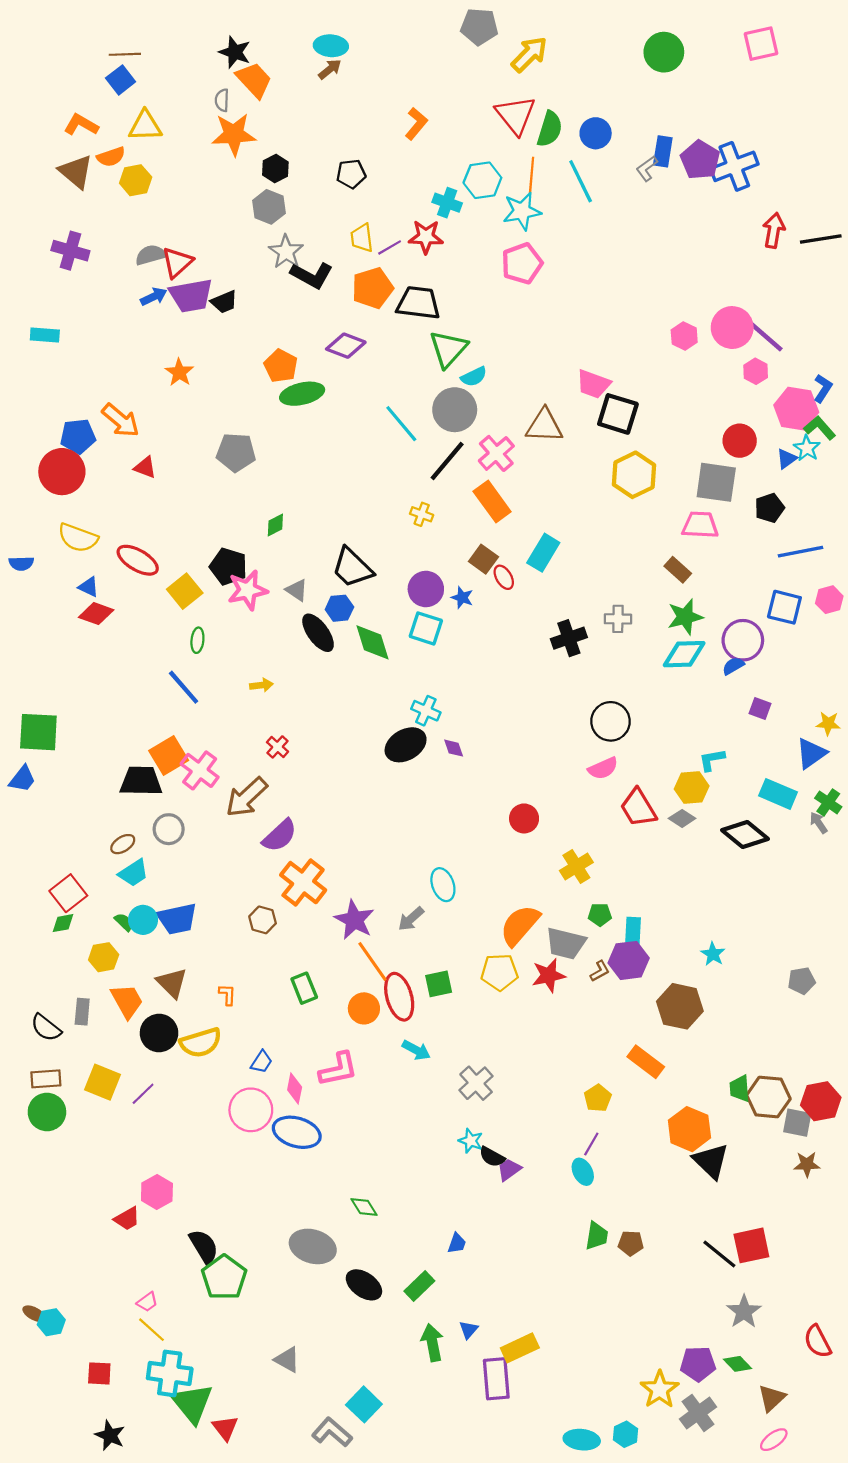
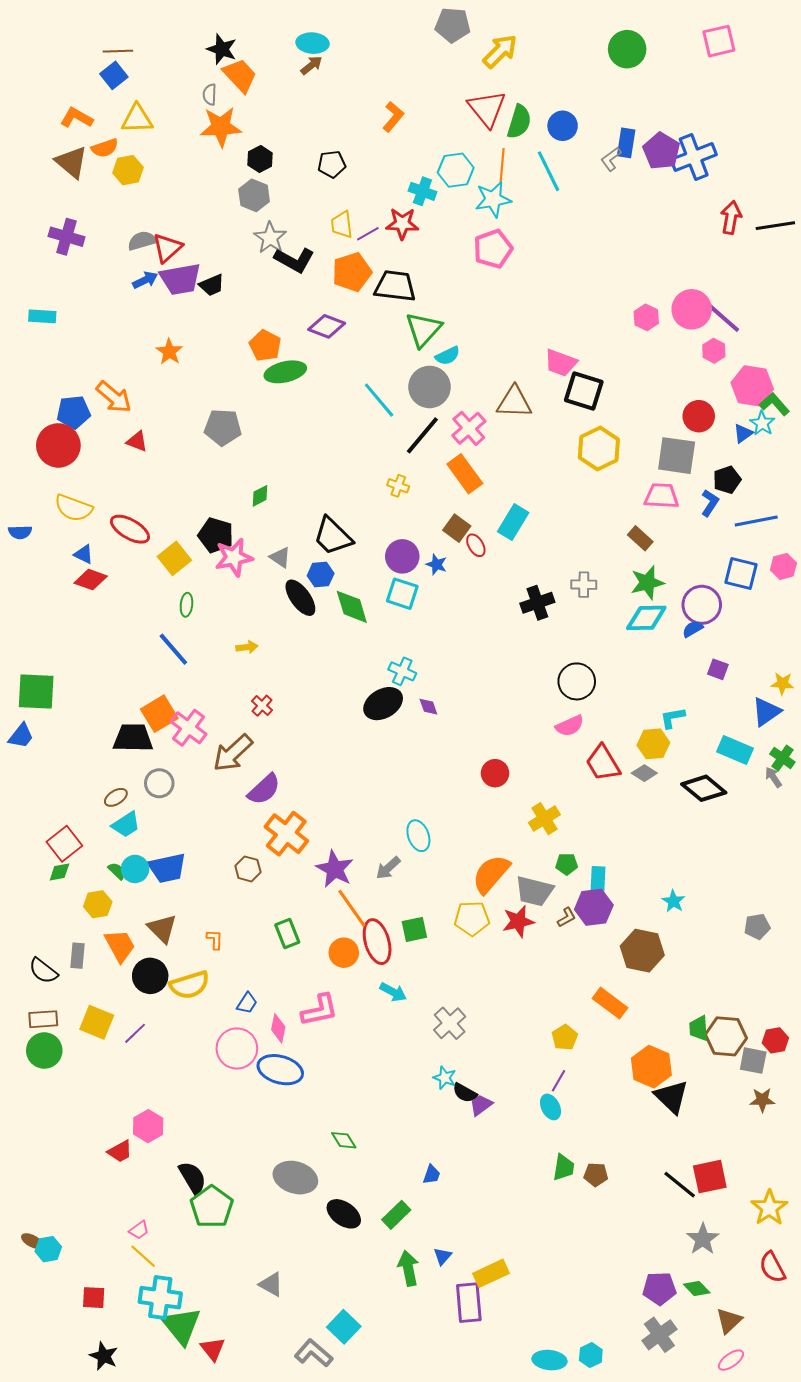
blue L-shape: (823, 388) -> (710, 503), moved
red hexagon: (821, 1101) -> (775, 1040), size x0.7
yellow star: (660, 1389) -> (769, 1208), moved

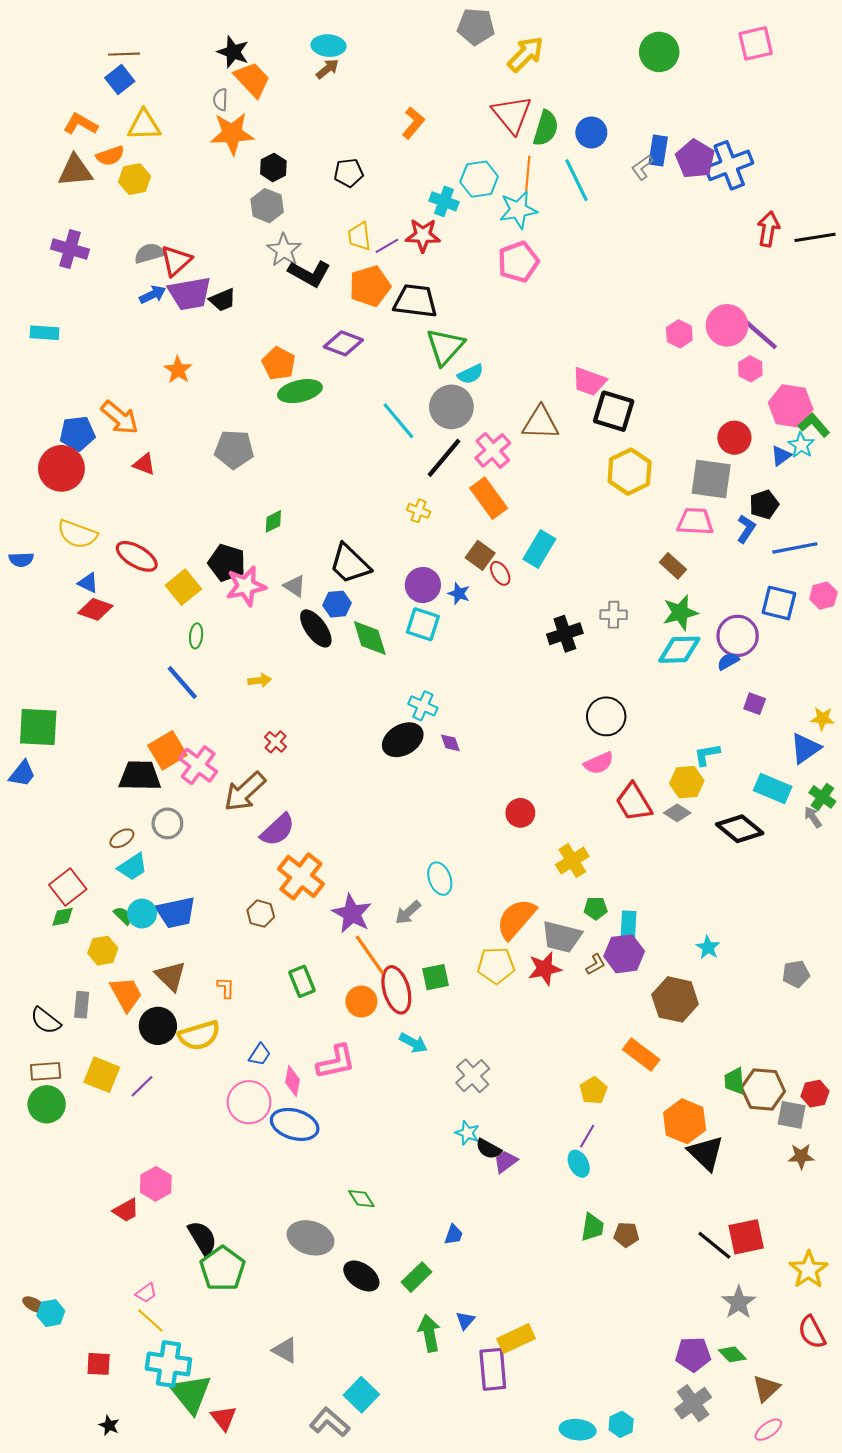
brown triangle: (71, 162) -> (75, 171), turned -45
black star: (104, 1356) -> (109, 1425), size x0.7

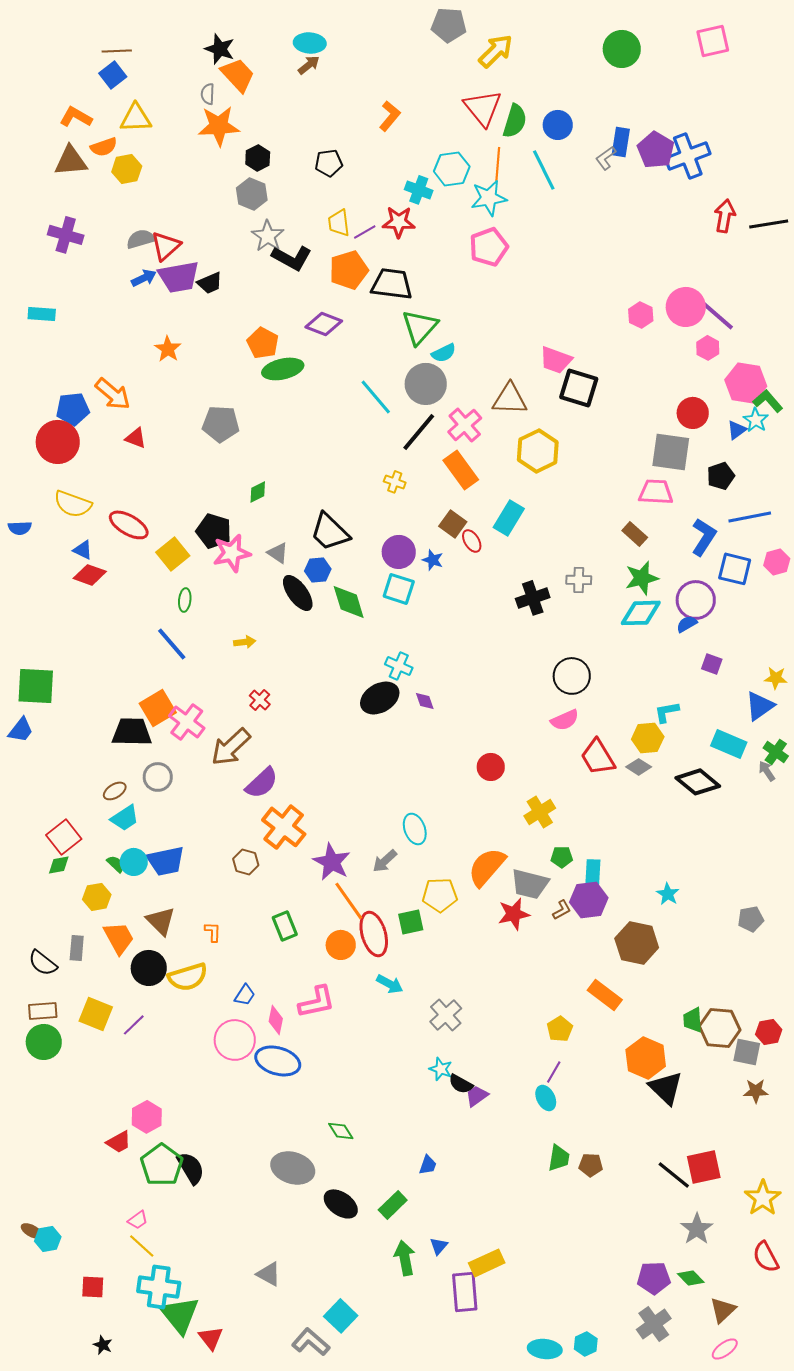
yellow hexagon: (630, 472) -> (538, 451), moved
blue L-shape: (746, 529) -> (704, 537), moved, size x1.4
yellow pentagon: (496, 965) -> (440, 895), moved
green pentagon: (223, 1269) -> (162, 1165), moved

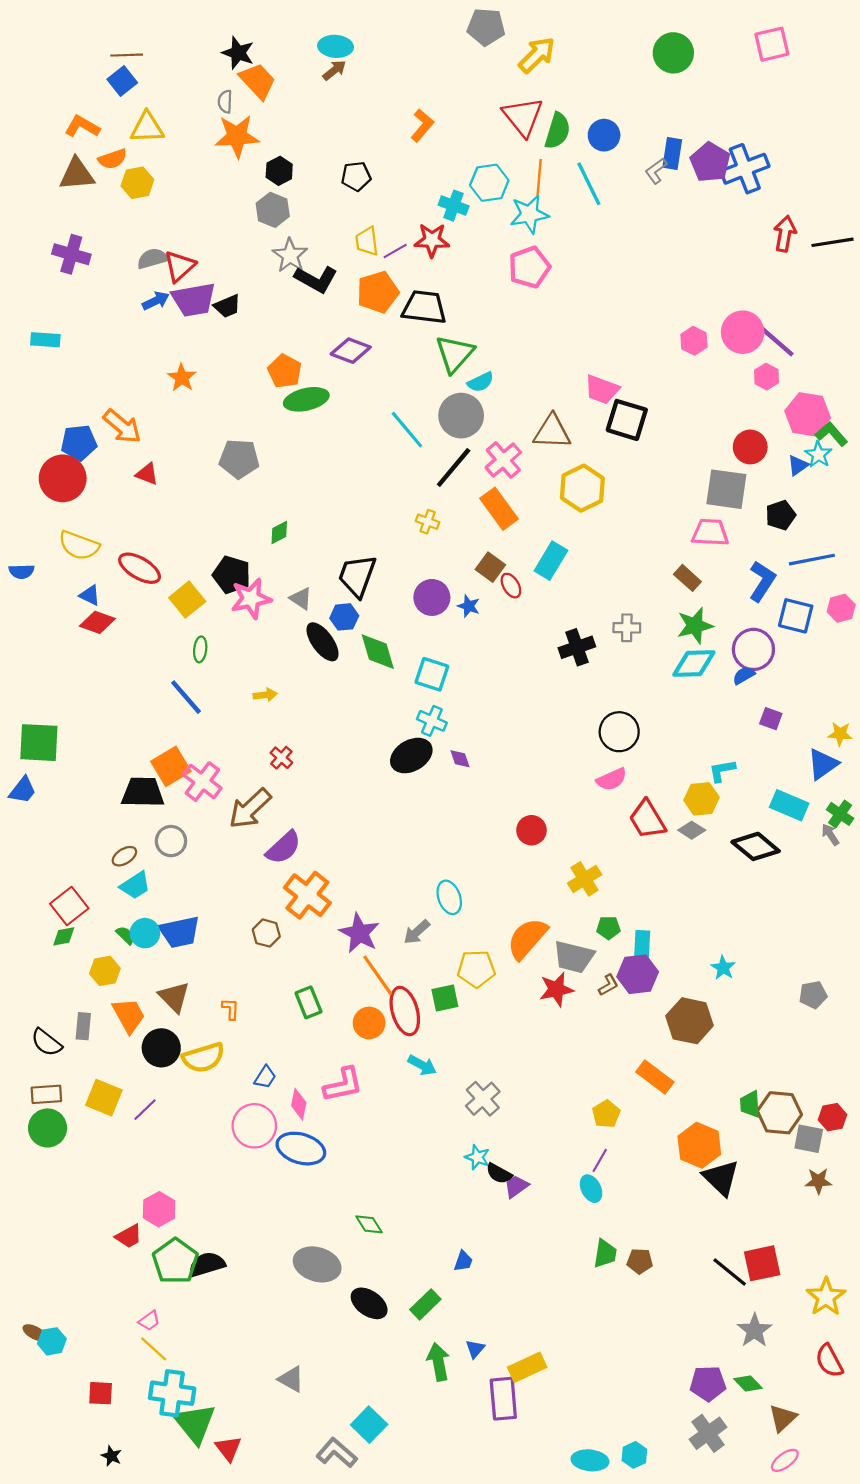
black trapezoid: (330, 532) -> (357, 576), turned 66
cyan square: (399, 589) -> (432, 674), moved
black semicircle: (191, 1168) -> (207, 1264), turned -76

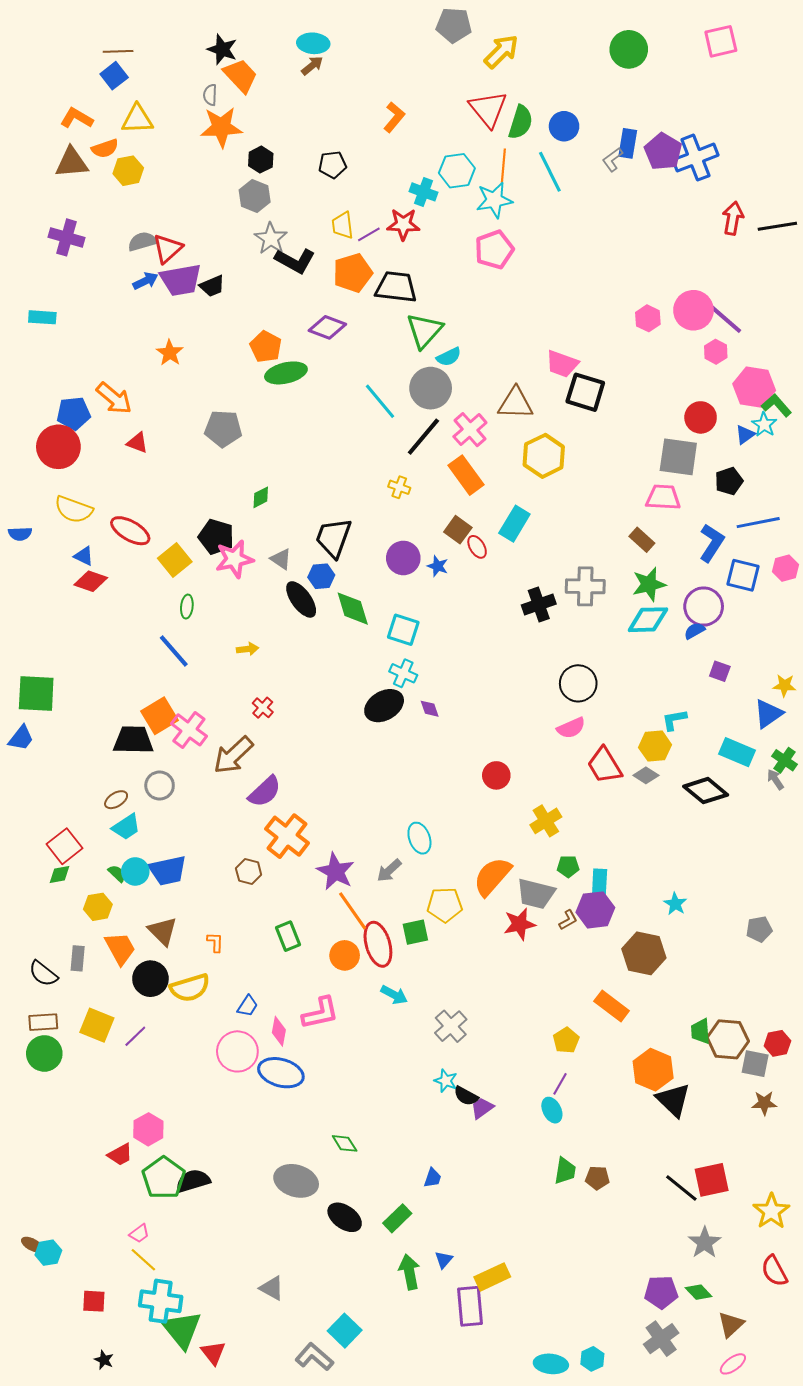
gray cross: (627, 628) -> (585, 586), size x1.5

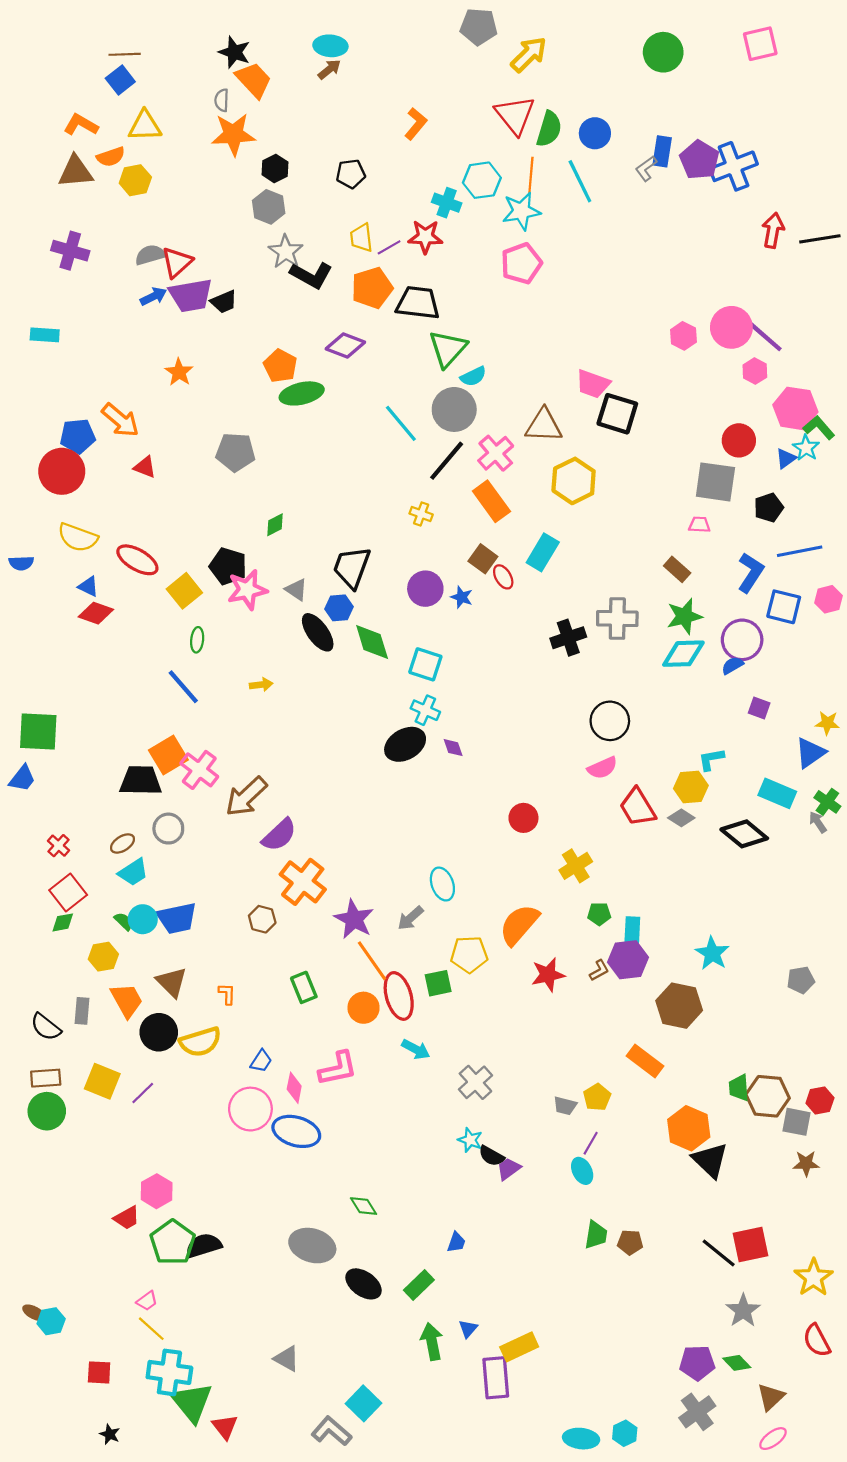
pink trapezoid: (663, 497) -> (699, 525), size x0.6
red cross: (263, 708) -> (59, 846), moved
gray trapezoid: (536, 894) -> (565, 1106), moved, size x0.6
cyan star: (675, 904) -> (712, 953), size x1.4

